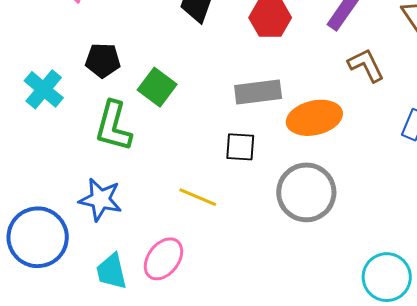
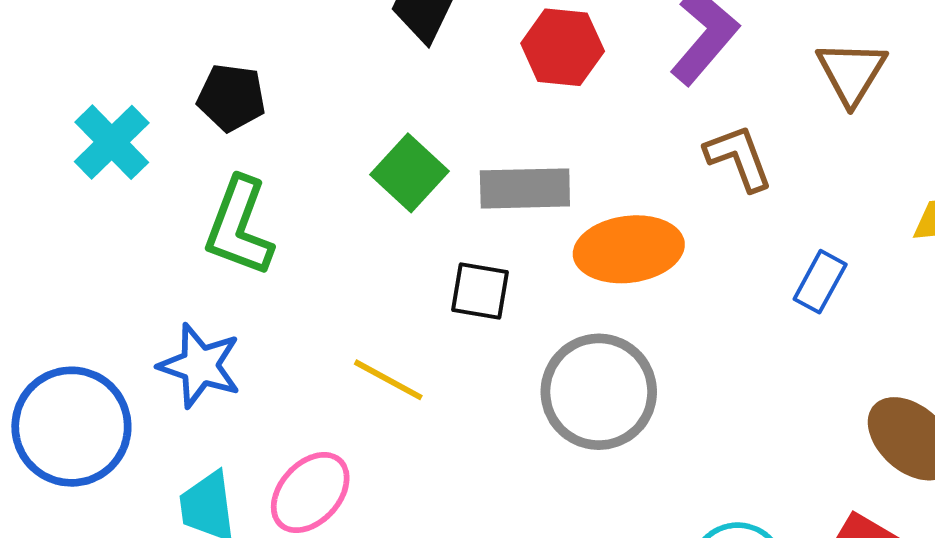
green square: (157, 87) -> (410, 173), moved

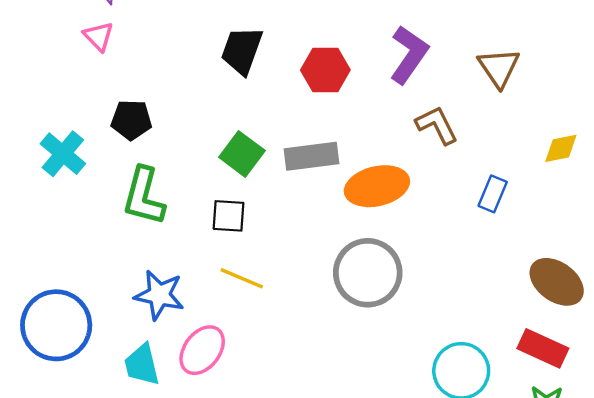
black square: (480, 291) -> (229, 216), moved
blue star: (200, 366) -> (159, 295), moved

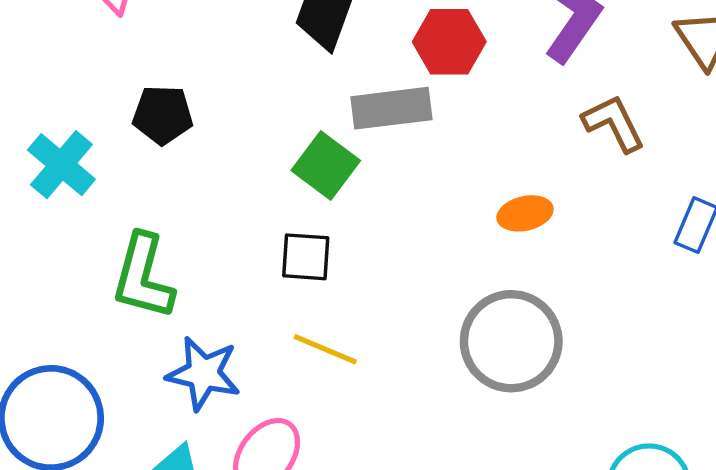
gray rectangle: (312, 156) -> (391, 108), moved
orange ellipse: (377, 186) -> (525, 213), size x0.6
green L-shape: (144, 196) -> (143, 277), moved

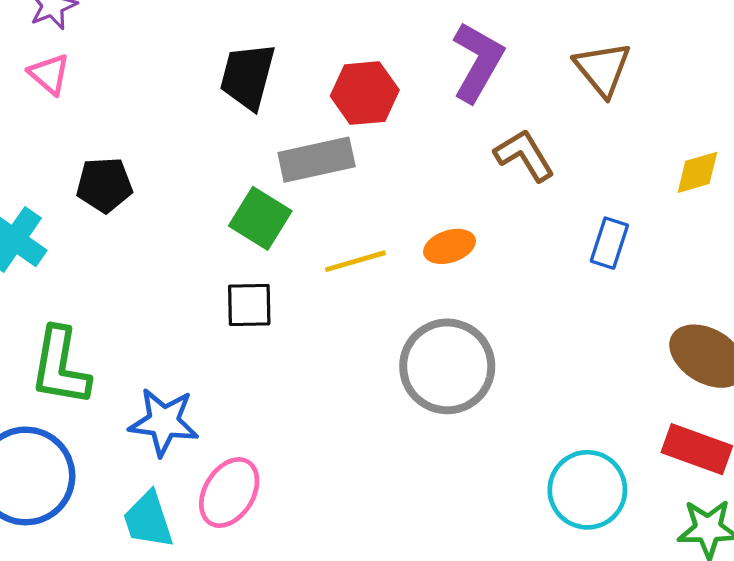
green L-shape: (143, 277) -> (60, 367), moved
yellow line: (325, 349) -> (355, 261), moved, turned -34

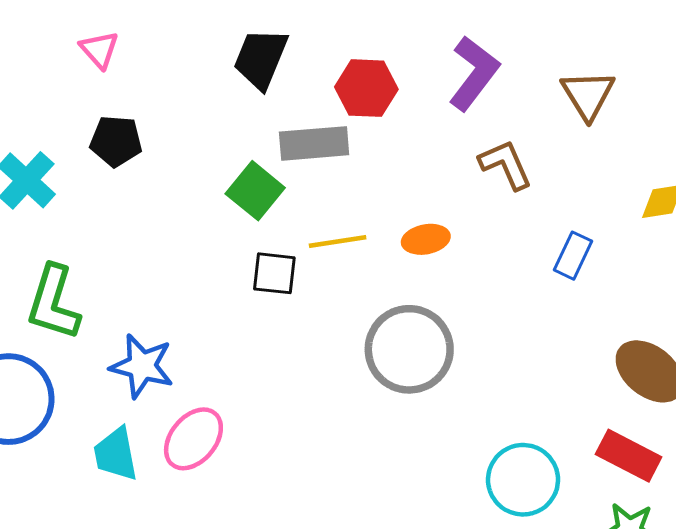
pink triangle: (49, 74) -> (99, 50), moved
black square: (249, 305) -> (274, 273), moved

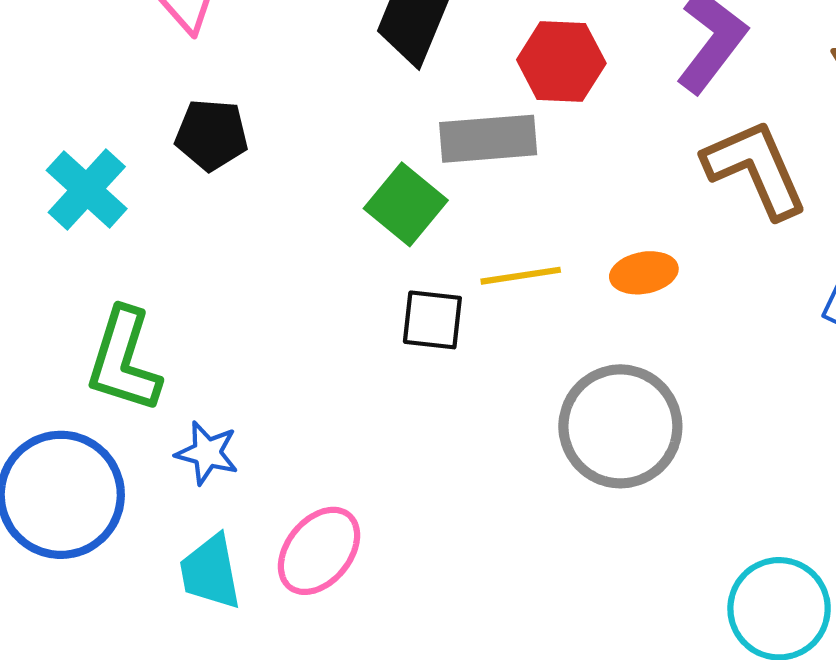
brown L-shape: (506, 165) -> (756, 169), size x1.4
blue star: (142, 366) -> (207, 453), moved, size x0.7

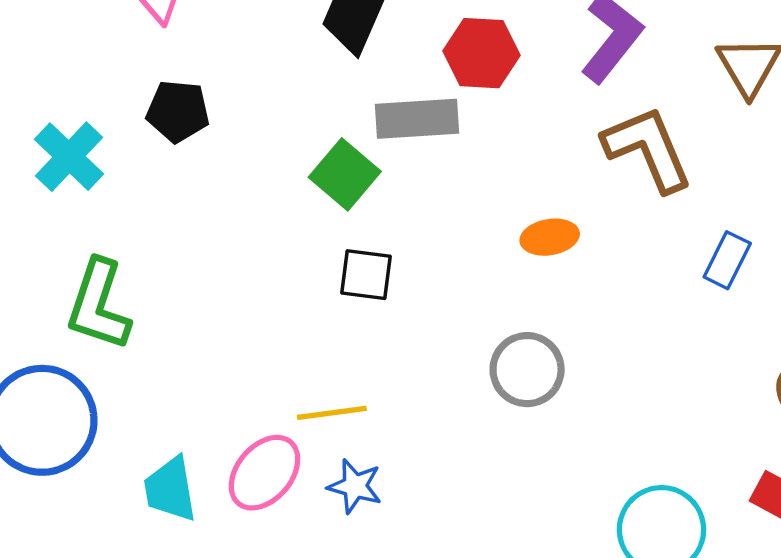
yellow line: (521, 276) -> (332, 413), moved
gray circle: (620, 426) -> (527, 370), size x0.7
blue star: (207, 453) -> (355, 486), moved

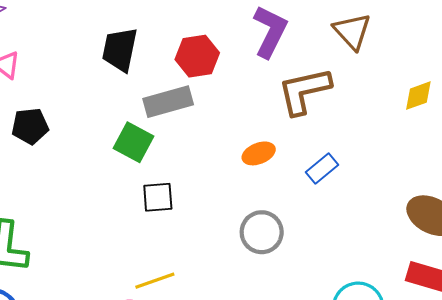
brown L-shape: (648, 149) -> (304, 91), turned -68
blue rectangle: (727, 260) -> (322, 168), moved, turned 36

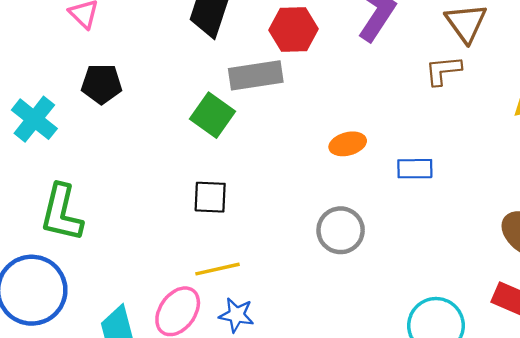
brown L-shape: (304, 91) -> (443, 70), moved, size x0.6
blue rectangle: (322, 168) -> (415, 169), turned 32
black square: (158, 197) -> (210, 197), moved

